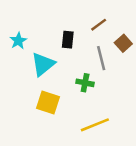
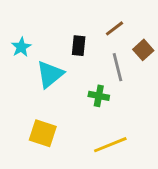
yellow square: (48, 103) -> (43, 133), moved

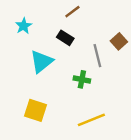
brown line: (115, 28) -> (72, 12), moved
black rectangle: (79, 46) -> (65, 38), turned -63
cyan star: (21, 47) -> (24, 26), moved

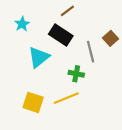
black rectangle: (65, 38) -> (61, 35), size x1.5
yellow line: (91, 120) -> (66, 98), moved

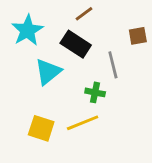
cyan star: (22, 24) -> (27, 30), size x1.6
brown square: (110, 38) -> (138, 36), moved, turned 32

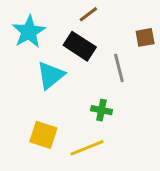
green cross: (95, 92) -> (101, 110), moved
yellow line: (83, 123) -> (87, 148), moved

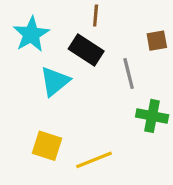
brown line: (88, 14) -> (96, 15), turned -48
green cross: (101, 110) -> (152, 116), moved, size x1.4

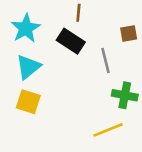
cyan triangle: (55, 81) -> (28, 67), moved
yellow square: (47, 146) -> (28, 102), moved
yellow line: (94, 160) -> (108, 130), moved

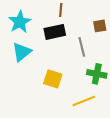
black rectangle: (71, 41) -> (55, 32), turned -45
yellow square: (28, 102) -> (53, 79), moved

